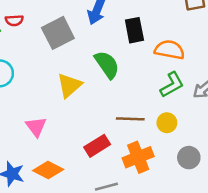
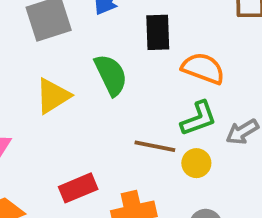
brown line: (130, 119) -> (155, 146), moved
yellow circle: (167, 123) -> (196, 163), moved

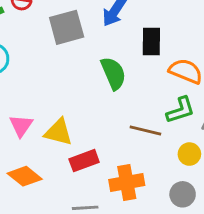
yellow triangle: (53, 96) -> (58, 132), moved, turned 44
yellow circle: (196, 163) -> (189, 154), moved

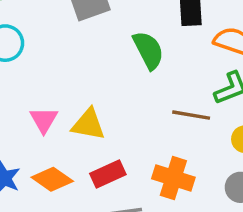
red rectangle: (84, 161) -> (108, 174), moved
orange cross: (127, 182) -> (173, 178), turned 32

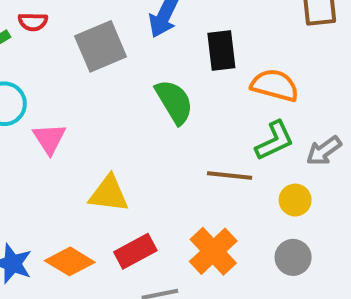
pink triangle: (44, 120) -> (49, 139), moved
orange cross: (173, 178) -> (213, 251), turned 33

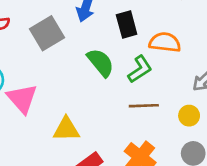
pink triangle: (49, 139) -> (22, 99), size x1.4
green L-shape: (275, 141) -> (140, 69), moved

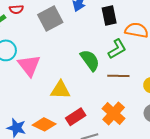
green semicircle: (101, 63) -> (90, 60), moved

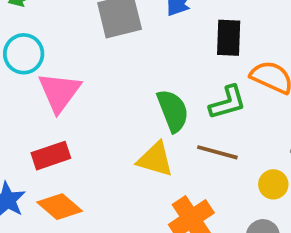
yellow triangle: (60, 90) -> (155, 159), moved
red rectangle: (76, 117) -> (51, 156), moved

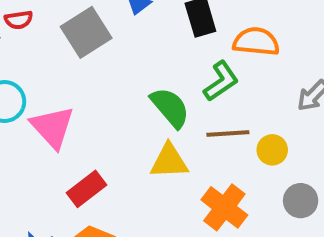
red rectangle: (51, 156) -> (87, 189), moved
yellow circle: (273, 184) -> (272, 150), moved

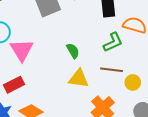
green semicircle: (170, 108) -> (73, 51), moved, size x0.7
red rectangle: (87, 189) -> (14, 85), moved

